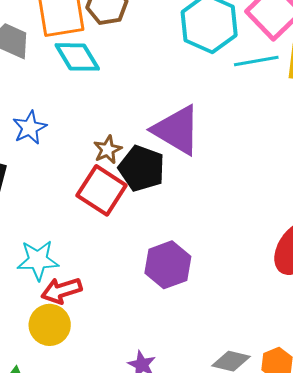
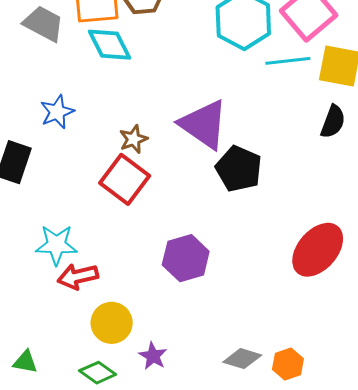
black pentagon: (142, 168) -> (239, 169), moved
yellow circle: (50, 325) -> (112, 323), moved

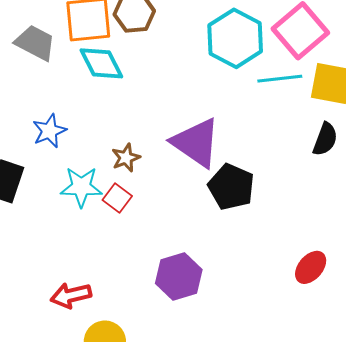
red square: (125, 179) -> (117, 198), size x0.6
cyan star: (56, 245) -> (81, 187), moved
red ellipse: (318, 250) -> (311, 267), size x0.6

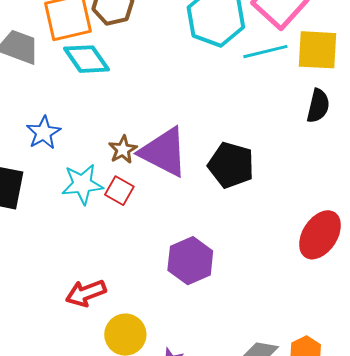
purple triangle: (196, 143) -> (164, 152), moved
red ellipse: (311, 267) -> (320, 235), size x1.4

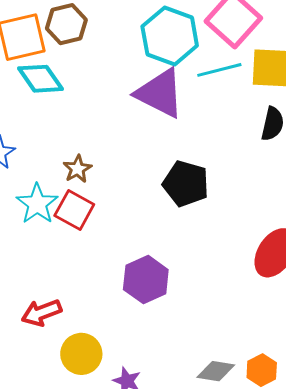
purple triangle: (164, 152) -> (160, 93), moved
cyan star: (82, 184) -> (37, 204), turned -30
red square: (119, 191) -> (74, 210), size x1.4

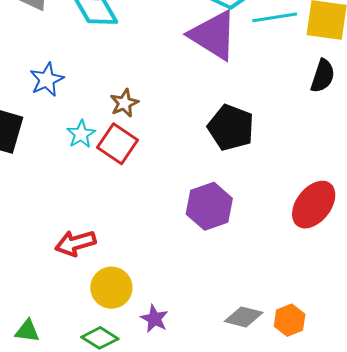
cyan star: (37, 204) -> (81, 134), size x0.7
purple hexagon: (146, 280) -> (209, 206), moved

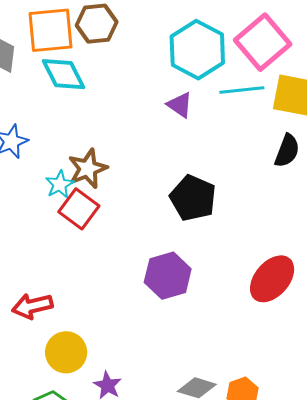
purple triangle: (213, 35) -> (180, 105), size x0.5
brown star: (124, 103) -> (88, 169), size x1.4
cyan star: (81, 134) -> (60, 184), moved

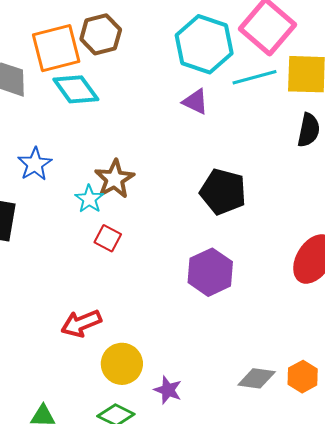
red square: (79, 209) -> (108, 238), moved, size x0.7

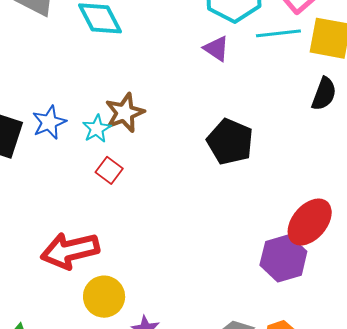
blue star: (35, 164) -> (49, 122), moved
purple hexagon: (210, 272) -> (283, 258), moved
red arrow: (81, 323) -> (70, 250), size x1.4

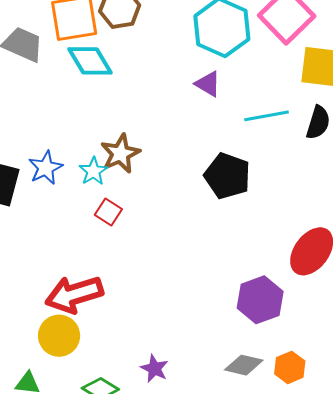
cyan line: (278, 33) -> (266, 116), moved
purple hexagon: (283, 258) -> (260, 300), moved
yellow circle: (104, 297) -> (59, 336), moved

